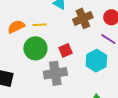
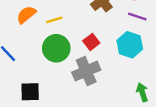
orange semicircle: (16, 27) -> (26, 15), moved

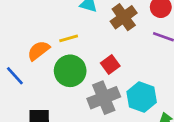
orange semicircle: (26, 15) -> (38, 51), moved
cyan hexagon: (130, 45) -> (142, 97), moved

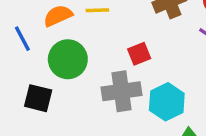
green circle: (70, 71) -> (68, 59), moved

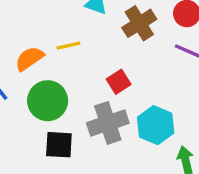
black square: (38, 98) -> (59, 145), moved

